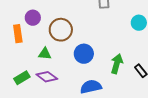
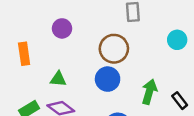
purple circle: (33, 18) -> (62, 28), moved
brown circle: (61, 30) -> (114, 49), moved

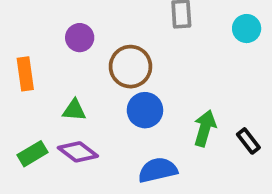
cyan circle: (177, 40) -> (247, 29), moved
brown circle: (114, 49) -> (130, 67), moved

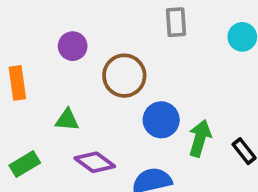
blue circle: (145, 110) -> (161, 120), moved
purple diamond: (78, 152) -> (95, 162), moved

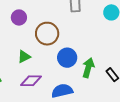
green triangle: (67, 120) -> (24, 57), moved, turned -32
purple diamond: (95, 162) -> (31, 81), turned -35

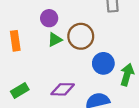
green triangle: (24, 57) -> (55, 40), moved

